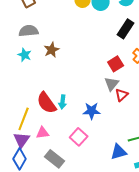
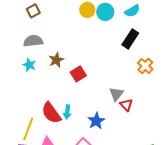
red square: (116, 64) -> (78, 74), moved
red triangle: (122, 95) -> (126, 105), turned -32
blue star: (92, 111) -> (96, 121), turned -30

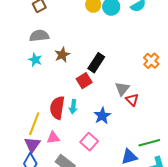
black rectangle: (130, 39) -> (96, 63), moved
red square: (78, 74) -> (84, 81), moved
red semicircle: (51, 113) -> (57, 108), turned 45

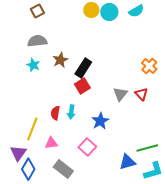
black rectangle: (96, 63) -> (83, 68), moved
red triangle: (132, 100) -> (141, 94), moved
red semicircle: (57, 108) -> (55, 113), size x0.6
purple triangle: (32, 145) -> (18, 153), moved

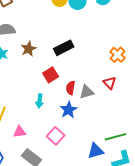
black rectangle: (83, 68) -> (64, 48), moved, turned 30
gray triangle: (120, 94) -> (87, 92), moved, turned 35
red semicircle: (55, 113) -> (71, 88), moved

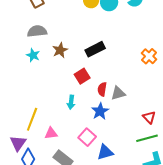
red triangle: (110, 83) -> (149, 117), moved
blue triangle: (96, 151) -> (105, 152), moved

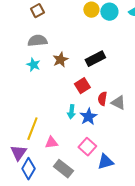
gray triangle: (118, 93) -> (118, 103), turned 42
blue star: (100, 111) -> (88, 117), moved

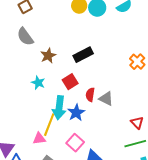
gray semicircle: (37, 41) -> (25, 37), turned -120
cyan star: (33, 65) -> (38, 83), moved
cyan arrow: (71, 112) -> (59, 108), size x1.6
yellow line: (32, 129) -> (49, 125), moved

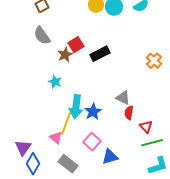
red square: (70, 82) -> (76, 45), moved
red semicircle: (90, 95) -> (129, 113), moved
red triangle: (137, 123) -> (146, 127), moved
pink triangle: (39, 139) -> (56, 138), turned 48

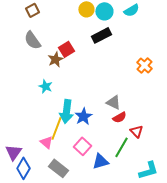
black rectangle: (100, 54) -> (101, 35), moved
red semicircle: (129, 113) -> (119, 117), turned -128
green line: (152, 143) -> (121, 147), moved, turned -45

